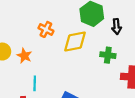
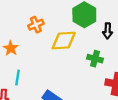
orange cross: (46, 29) -> (36, 25), turned 32

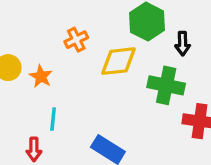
green cross: (95, 59) -> (166, 85), size x1.5

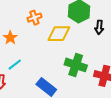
green cross: (166, 85) -> (76, 65), moved
cyan line: (53, 119) -> (15, 65), turned 40

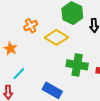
yellow diamond: (59, 34) -> (56, 37), turned 40

